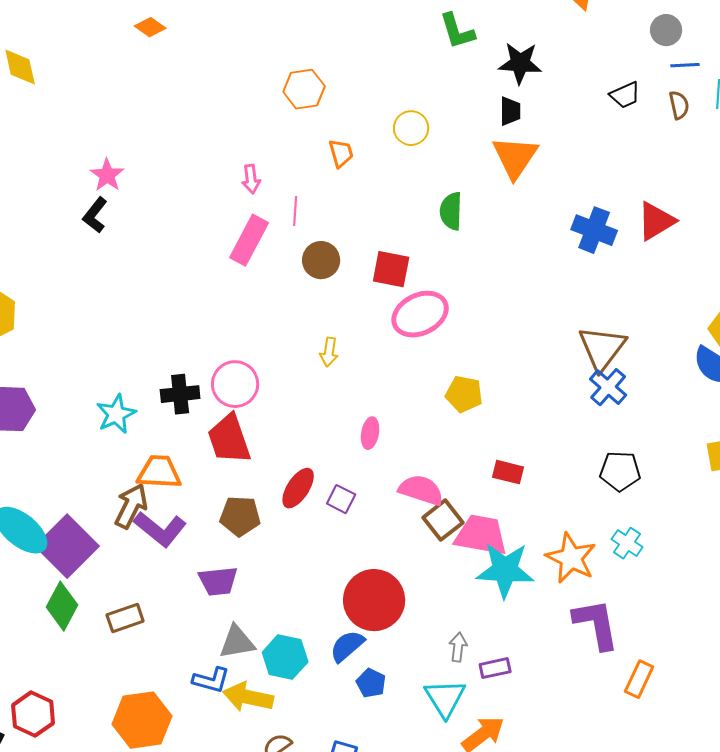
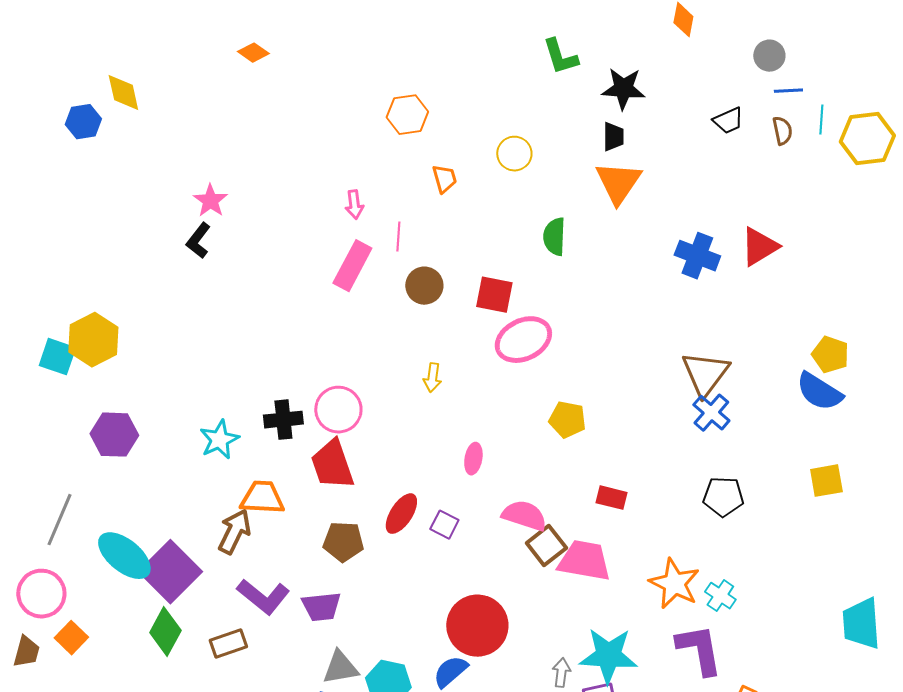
purple L-shape: (160, 529) -> (263, 597), moved
cyan cross: (627, 543) -> (720, 596), moved
cyan star: (505, 570) -> (608, 656), moved

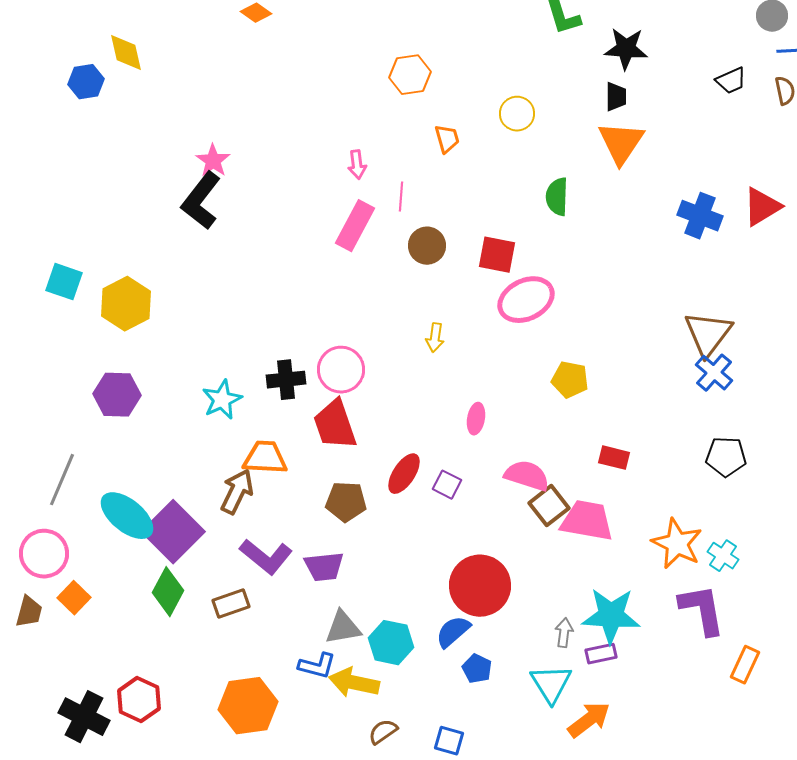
black L-shape: (198, 241) -> (201, 201), size x1.6
yellow hexagon: (93, 340) -> (126, 304), moved
cyan square: (57, 357) -> (64, 282), moved

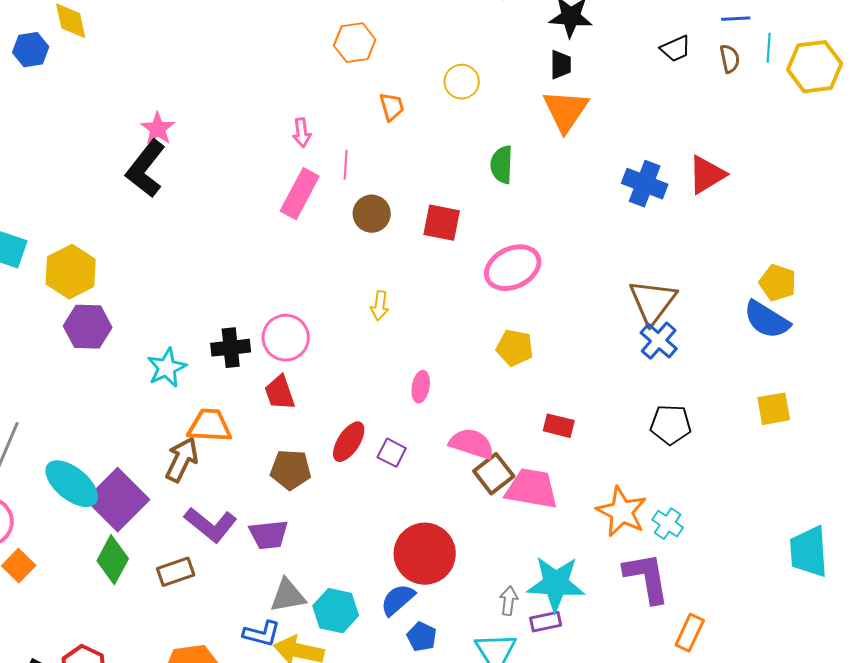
pink ellipse: (526, 300) -> (513, 268), moved
purple hexagon: (117, 395) -> (88, 327), moved
red trapezoid: (335, 425) -> (280, 393), size x0.7

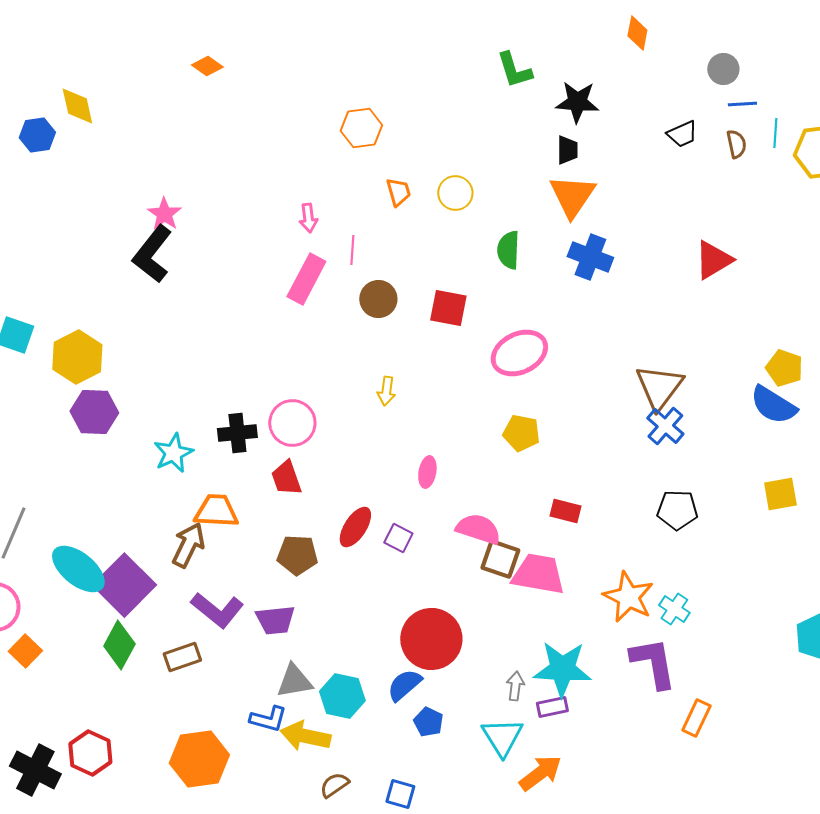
yellow circle: (462, 82) -> (455, 193), moved
blue cross: (645, 184) -> (590, 257), moved
brown square: (494, 474) -> (500, 559), turned -33

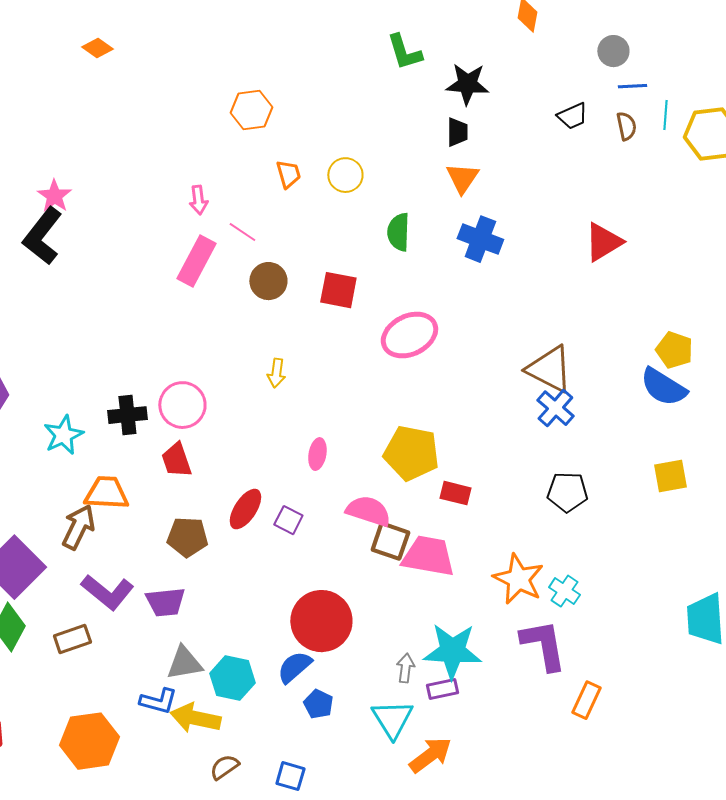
orange triangle: (572, 196) -> (462, 178), size x0.7
pink line: (352, 250) -> (242, 232), turned -60
brown triangle: (659, 387) -> (549, 369), turned -40
yellow pentagon: (521, 433) -> (411, 453), moved, size x1.5

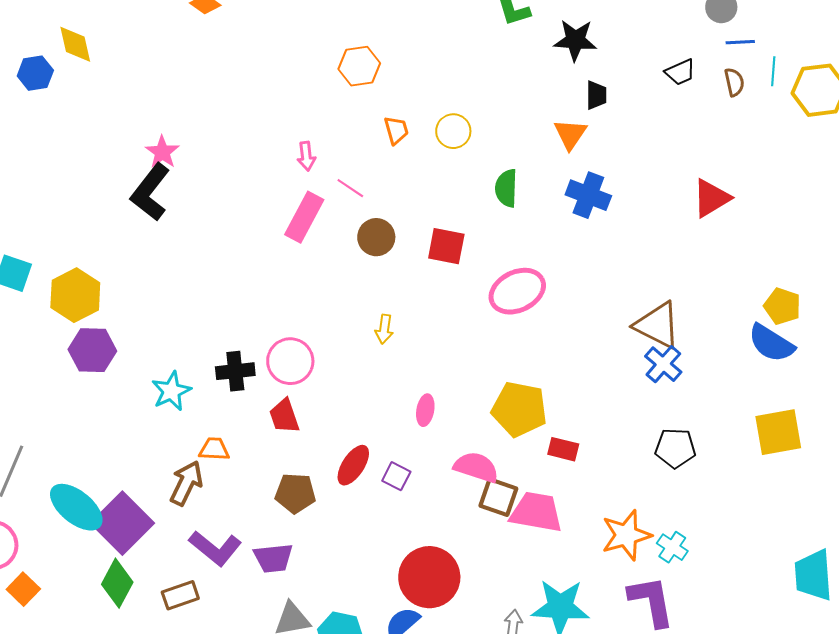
black trapezoid: (457, 132) -> (596, 95), moved
yellow square: (670, 476) -> (778, 432), size x1.4
orange trapezoid: (106, 493) -> (214, 449), size x0.7
orange star: (518, 579) -> (626, 535), turned 30

